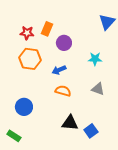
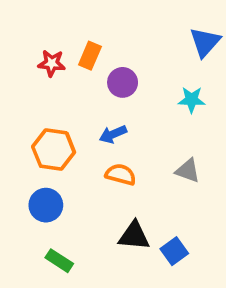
orange hexagon: (30, 59) -> (54, 150), moved
cyan star: (95, 59) -> (192, 100), moved
green rectangle: (14, 136) -> (59, 261), moved

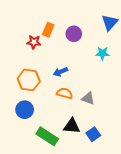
red star: (52, 63) -> (34, 42), moved
purple circle: (123, 82) -> (74, 34), moved
gray triangle: (188, 171) -> (88, 98), moved
green rectangle: (59, 261) -> (47, 136), moved, size x1.5

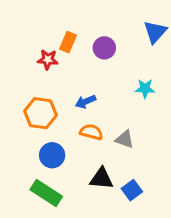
cyan star: (103, 53) -> (145, 89), moved
blue circle: (25, 110) -> (52, 155), moved
green rectangle: (47, 136) -> (46, 193), moved

